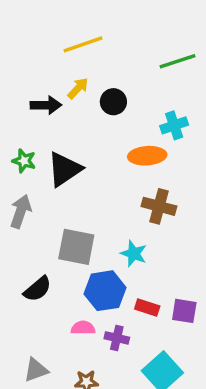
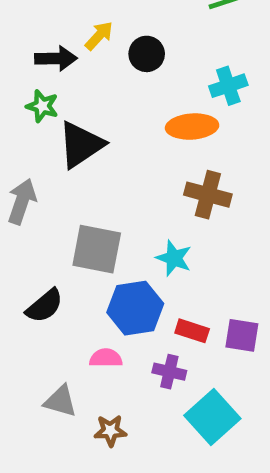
green star: (24, 161) -> (42, 106), moved
purple cross: (117, 338) -> (169, 372), moved
gray triangle: (36, 370) -> (60, 401), moved, turned 36

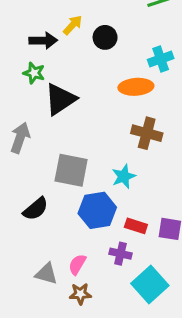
cyan star: (174, 258) -> (124, 176), turned 30
pink semicircle: (106, 358) -> (77, 264), moved, turned -60

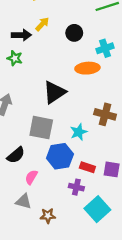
black circle: (105, 37) -> (74, 33), moved
black triangle: (60, 99) -> (54, 92), moved
brown cross: (147, 133) -> (105, 114), moved
pink semicircle: (77, 264) -> (31, 177), moved

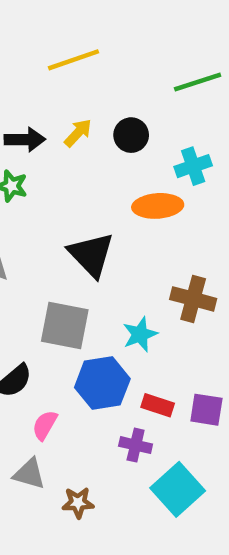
yellow arrow: (42, 24) -> (78, 133), moved
black triangle: (54, 92) -> (91, 255), turned -40

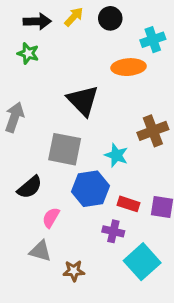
brown cross: (193, 299) -> (153, 131), turned -36
cyan star: (140, 334) -> (116, 155), turned -30

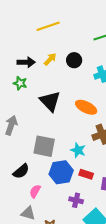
orange ellipse: (129, 67) -> (86, 107), moved, turned 30
black triangle: (83, 101) -> (50, 101), moved
red rectangle: (129, 204) -> (86, 174), moved

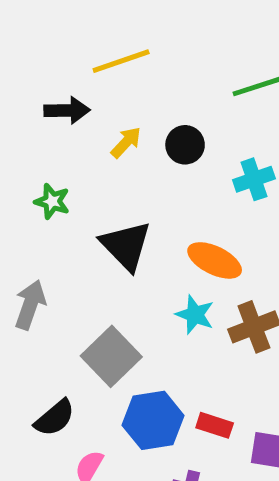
black arrow: (26, 62) -> (67, 110), moved
gray square: (44, 146) -> (111, 356), turned 35
cyan star: (78, 150) -> (195, 315), moved

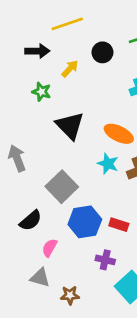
black circle: (185, 145) -> (102, 52), moved
green star: (52, 201) -> (41, 92), moved
gray arrow: (30, 305) -> (17, 158), turned -40

